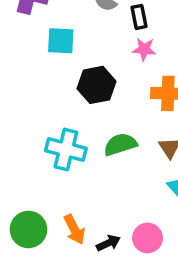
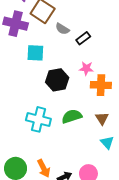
black rectangle: (139, 17) -> (83, 38), turned 64
pink star: (144, 49) -> (86, 68), moved

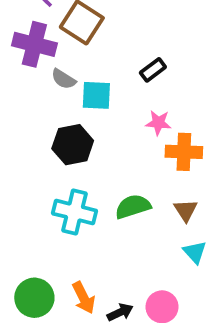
gray semicircle: (62, 29) -> (64, 79), moved
cyan square: (35, 53) -> (96, 95), moved
black hexagon: (57, 80) -> (73, 145), moved

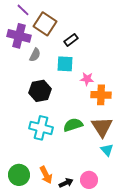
black rectangle: (153, 70) -> (71, 40), moved
gray semicircle: (64, 79) -> (35, 55), turned -96
cyan square: (96, 95) -> (65, 64), moved
brown triangle: (186, 210) -> (102, 127), size x1.6

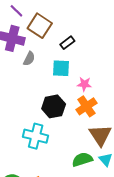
black hexagon: (40, 91) -> (54, 106), moved
orange cross: (101, 95) -> (86, 106), moved, turned -36
green semicircle: (73, 125) -> (82, 159), moved

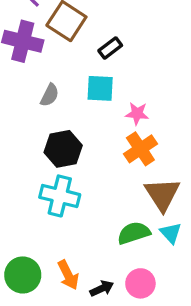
gray semicircle: (29, 59) -> (50, 95), moved
black hexagon: (54, 106) -> (63, 149), moved

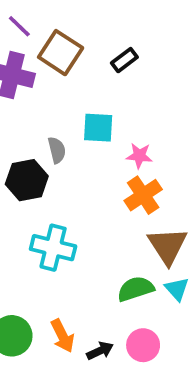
black rectangle: (110, 48) -> (124, 60), moved
gray semicircle: (50, 95) -> (57, 150), moved, turned -40
black hexagon: (63, 149) -> (27, 180), moved

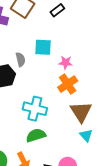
cyan cross: (53, 248) -> (35, 109), moved
green semicircle: (136, 289) -> (36, 135), moved

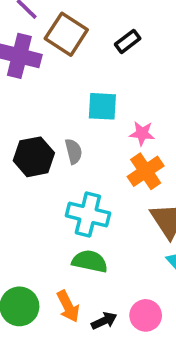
gray semicircle: (21, 59) -> (74, 151), moved
green semicircle: (36, 135) -> (90, 261), turned 30

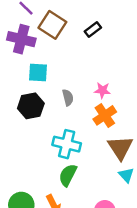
cyan square: (102, 106) -> (38, 73), moved
gray semicircle: (74, 151) -> (68, 98), moved
green semicircle: (90, 261) -> (68, 175), turned -75

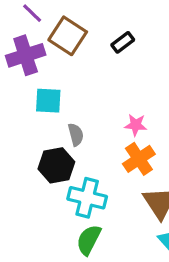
purple cross: (21, 39) -> (26, 55), turned -32
gray semicircle: (68, 98) -> (76, 135), moved
black hexagon: (31, 106) -> (56, 165), moved

